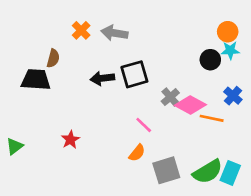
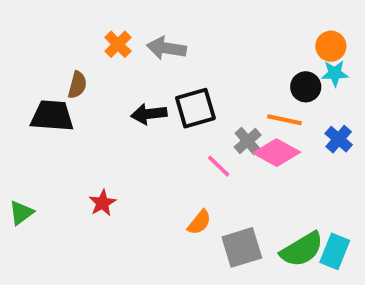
orange line: (212, 118) -> (284, 120), moved
pink line: (144, 125) -> (219, 166), moved

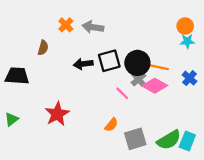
black circle: (306, 87) -> (137, 63), moved, size x1.5
black trapezoid: (52, 116) -> (17, 76), moved
red star: (102, 203) -> (57, 114), size x1.6

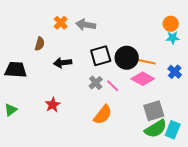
black arrow: (83, 64) -> (63, 63), moved
gray cross: (139, 79) -> (96, 83), moved
red star: (57, 114) -> (53, 105), size x0.7
orange semicircle: (111, 125) -> (103, 115), size x1.5
gray square: (135, 139) -> (154, 111), moved

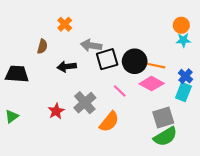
gray arrow: (86, 25) -> (91, 45), moved
gray cross: (96, 83) -> (85, 103), moved, size x1.5
cyan rectangle: (173, 130) -> (183, 92), moved

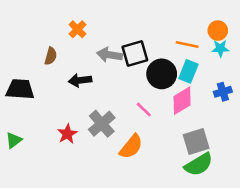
black square: (107, 59) -> (135, 53), moved
orange line: (156, 66) -> (187, 45), moved
blue cross: (186, 76) -> (223, 92), turned 32
pink diamond: (152, 84) -> (182, 101), turned -60
cyan rectangle: (183, 92) -> (188, 71), moved

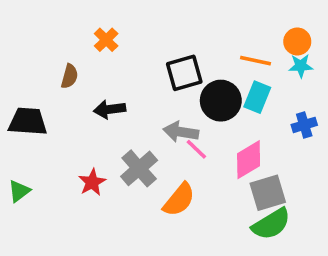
gray arrow: (109, 55) -> (181, 132), moved
pink diamond: (182, 101) -> (249, 160), moved

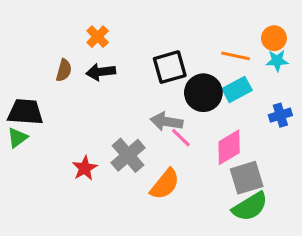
cyan rectangle: (257, 97) -> (237, 90), turned 40
black arrow: (110, 109) -> (101, 72), moved
green triangle: (19, 191) -> (17, 138), moved

